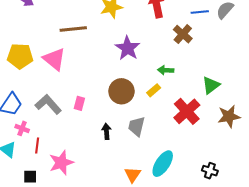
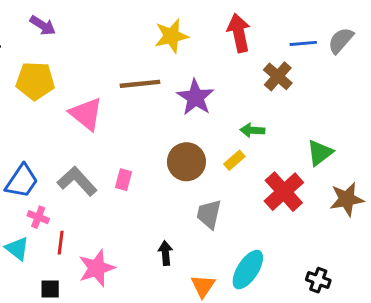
brown line: (73, 29) -> (140, 84), moved
yellow pentagon: (20, 56) -> (35, 81), moved
black arrow: (106, 131) -> (165, 253), moved

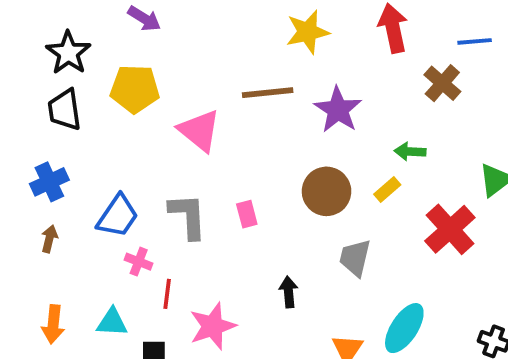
pink rectangle: (124, 180) -> (247, 214), turned -30
gray L-shape: (77, 181) -> (188, 216), turned 39
cyan triangle: (17, 249) -> (112, 322), moved, turned -35
black arrow: (165, 253) -> (289, 292), moved

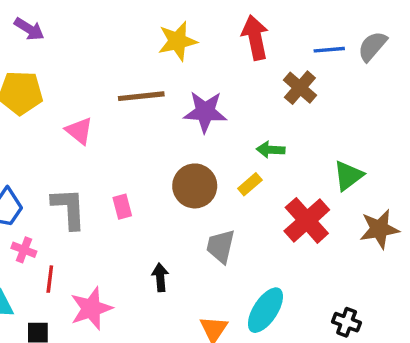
purple star: (338, 110) -> (205, 112), turned -30
pink triangle: (199, 131) -> (79, 131), size x0.7

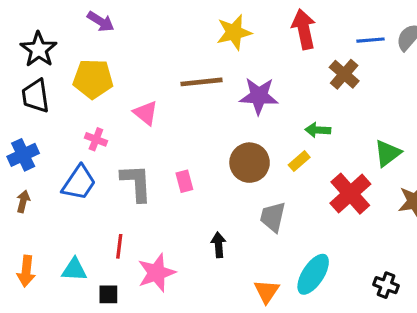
pink cross: (24, 250) -> (96, 139), moved

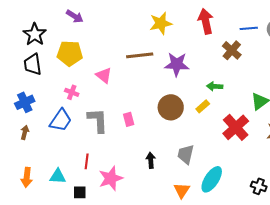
gray trapezoid: (273, 217) -> (186, 154), moved

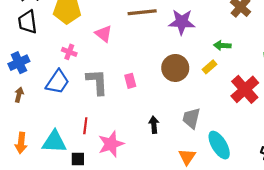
cyan triangle: (58, 176) -> (54, 142), size x1.4
cyan ellipse: (212, 179) -> (219, 145), turned -64

